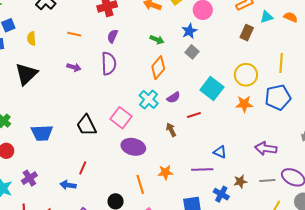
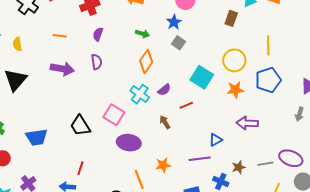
purple semicircle: (109, 63) -> (97, 62), size x0.7
purple arrow: (74, 67) -> (62, 69), size x1.6
purple arrow: (266, 148) -> (247, 123), moved
blue triangle: (220, 152) -> (216, 140), turned -48

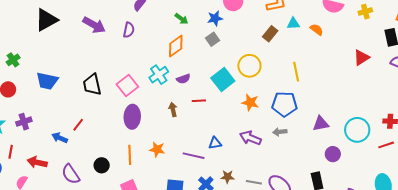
yellow line: (268, 45) -> (296, 72), turned -30
yellow circle: (234, 60) -> (249, 66), moved
gray arrow: (299, 114) -> (280, 132), moved, turned 48
purple ellipse: (129, 143) -> (132, 117), turned 65

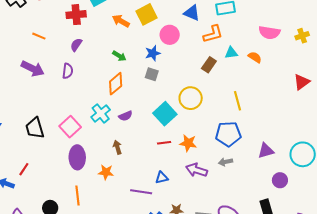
gray square: (212, 39) -> (152, 74), turned -32
red line: (199, 101) -> (164, 143), moved
orange star: (250, 102) -> (188, 143), moved
orange star: (157, 149) -> (106, 172), moved

